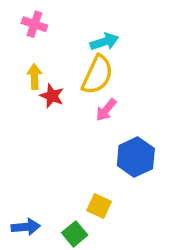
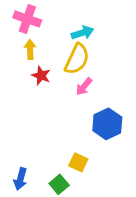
pink cross: (34, 24) -> (27, 19), size x1.4
yellow arrow: (34, 77) -> (30, 49), moved
blue arrow: (26, 227) -> (20, 179), turned 110

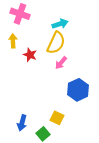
yellow arrow: (30, 49) -> (13, 41), moved
blue arrow: (20, 179) -> (22, 123), moved

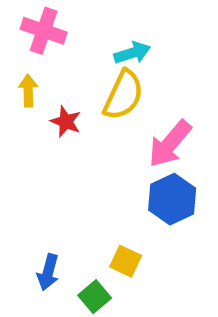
pink arrow: (61, 63) -> (170, 144), moved, size x1.6

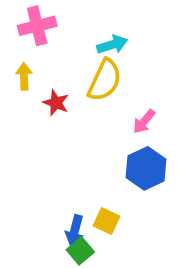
pink cross: (44, 31) -> (37, 26), turned -33
pink arrow: (170, 144) -> (144, 121), size x0.6
blue arrow: (48, 272) -> (75, 230), moved

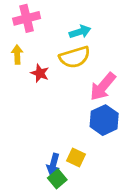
yellow semicircle: (105, 80) -> (75, 57), turned 48
pink arrow: (144, 121) -> (103, 87), size x1.6

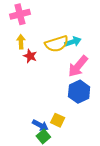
cyan arrow: (80, 32) -> (73, 42), moved
yellow arrow: (17, 54) -> (21, 42), moved
blue arrow: (53, 164) -> (40, 125), turned -77

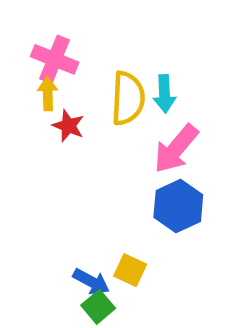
pink cross: (20, 14) -> (55, 59), moved, turned 36
cyan arrow: (73, 42) -> (165, 94), turned 105
yellow semicircle: (57, 44) -> (128, 98), turned -70

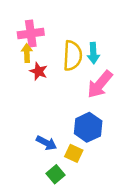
pink cross: (55, 59) -> (31, 34), turned -30
blue hexagon: (178, 206) -> (88, 127), moved
blue arrow: (91, 282) -> (46, 143), moved

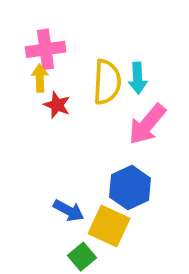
yellow square: (74, 153) -> (109, 226), size x1.5

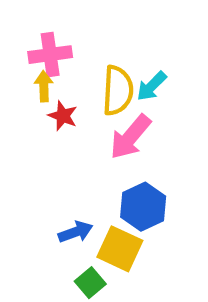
cyan arrow: (138, 78) -> (152, 86), turned 48
pink arrow: (147, 124) -> (130, 137), moved
blue arrow: (69, 211) -> (75, 232), turned -48

